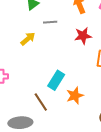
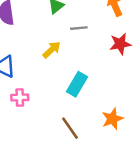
cyan rectangle: (56, 80) -> (77, 84), moved

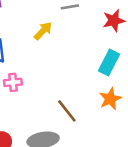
cyan rectangle: (77, 84) -> (109, 62), moved

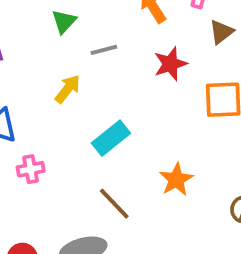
cyan rectangle: (109, 62) -> (111, 138), moved, turned 30

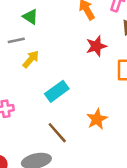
green triangle: (64, 21) -> (30, 17), turned -42
gray line: (104, 50) -> (16, 40), moved

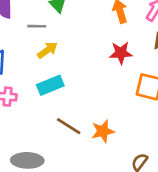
cyan rectangle: (57, 91) -> (50, 85), moved
brown line: (57, 133) -> (69, 126), moved, turned -30

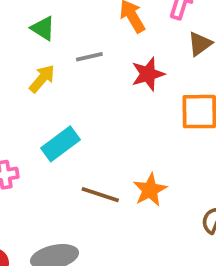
gray line: (37, 26) -> (89, 57), moved
yellow arrow: (47, 50) -> (42, 79), moved

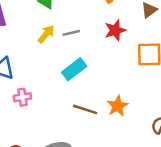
gray line: (89, 57) -> (71, 33), moved
cyan rectangle: (61, 144) -> (74, 69), moved

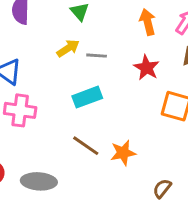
red star: (115, 30) -> (147, 68), turned 30
pink cross: (22, 97) -> (20, 110), size x1.5

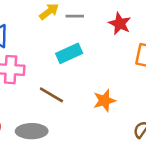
brown line: (86, 146) -> (51, 95), moved

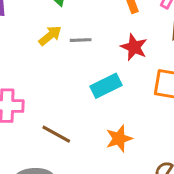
cyan rectangle: (69, 53) -> (106, 86), moved

